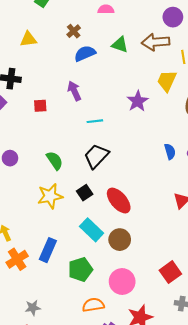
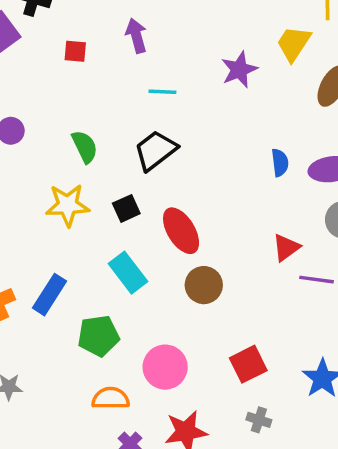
brown circle: (120, 240) -> (204, 285), moved

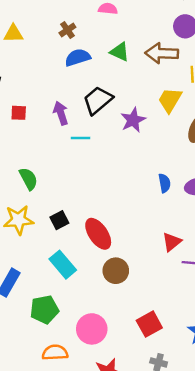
purple arrow: (136, 36) -> (61, 113), moved
black trapezoid: (156, 150) -> (98, 100), moved

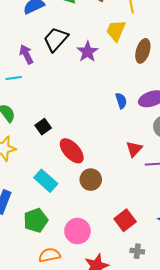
cyan line: (81, 138) -> (14, 78), moved
black square: (59, 220) -> (43, 127), moved

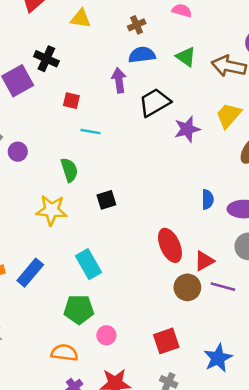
purple arrow: (26, 54) -> (119, 80), moved
red ellipse: (72, 151) -> (170, 245), moved
brown circle: (91, 180) -> (187, 287), moved
green pentagon: (36, 220) -> (79, 309), moved
pink circle: (77, 231) -> (106, 335), size x0.6

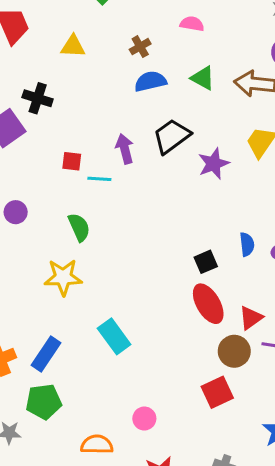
purple arrow: (119, 80) -> (125, 149), moved
red square: (71, 101) -> (72, 161), moved
black square: (106, 200) -> (206, 262), moved
green pentagon: (79, 309) -> (44, 402), moved
red square: (166, 341) -> (217, 392), moved

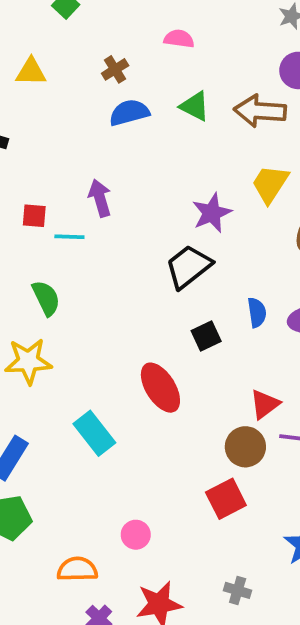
black trapezoid: (172, 136) -> (188, 267), moved
red ellipse: (208, 304) -> (160, 388), moved

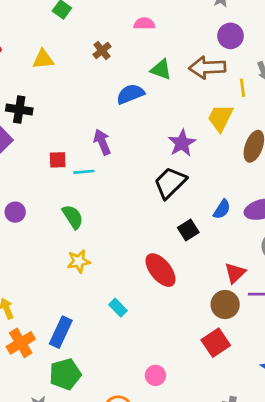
blue semicircle: (129, 113) -> (130, 94), moved
blue semicircle: (257, 313) -> (222, 209), turned 48
yellow star: (28, 361) -> (79, 261), moved, size x0.7
cyan rectangle: (94, 433) -> (118, 308), size x0.6

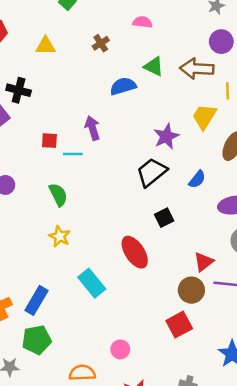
blue semicircle: (222, 209) -> (197, 179), moved
yellow star: (79, 261) -> (60, 236), turned 30
cyan rectangle: (118, 308) -> (92, 283), size x1.6

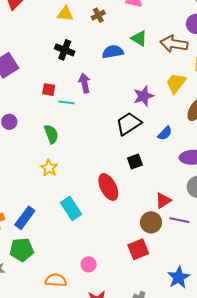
yellow triangle: (45, 46) -> (65, 14), moved
black cross: (19, 90) -> (65, 50), moved

